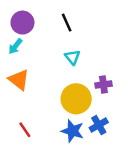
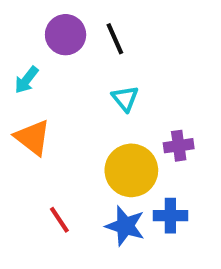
purple circle: (22, 23) -> (66, 35), moved
blue cross: (99, 125) -> (170, 216), turned 30
red line: (25, 130) -> (59, 220), moved

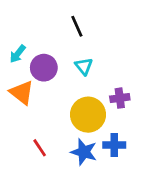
purple circle: (66, 35) -> (44, 68), moved

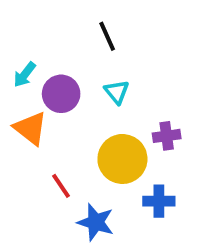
red line: (40, 148) -> (61, 186), moved
blue star: (84, 152) -> (96, 222), moved

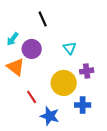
black line: (107, 36) -> (43, 19), moved
cyan triangle: (117, 92) -> (70, 48), moved

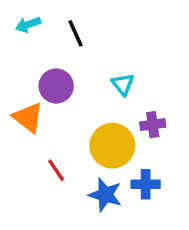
cyan arrow: (13, 39) -> (28, 25), moved, turned 32
blue star: (50, 116) -> (105, 195), moved

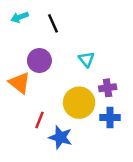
red line: (56, 170) -> (39, 120), turned 56
blue cross: (146, 184) -> (110, 118), moved
blue star: (105, 195) -> (60, 137), moved

